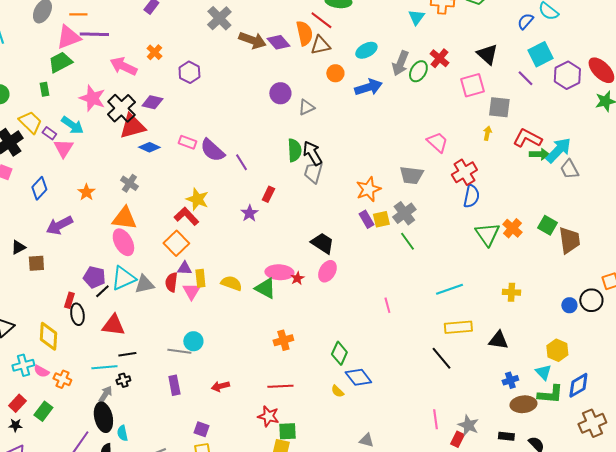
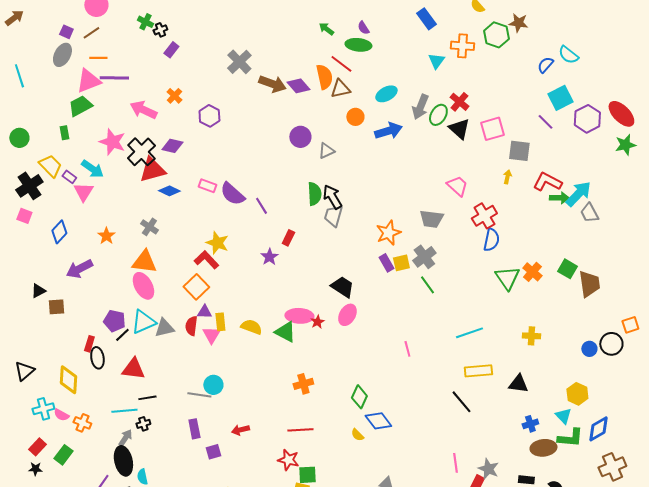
black triangle: (487, 54) -> (459, 129), moved
purple square: (201, 429) -> (213, 452), moved, turned -35

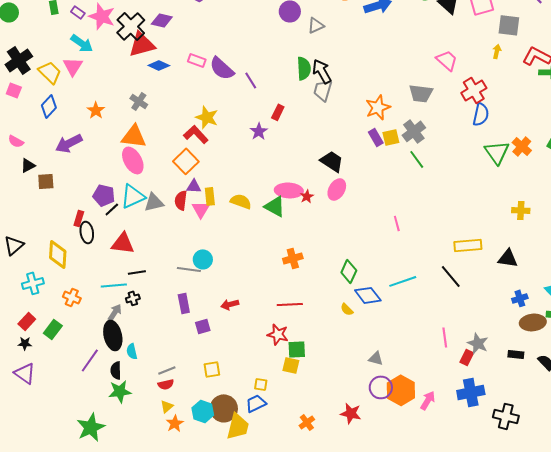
yellow trapezoid: (50, 166) -> (50, 72), moved
purple rectangle: (69, 177) -> (78, 12), moved
cyan line: (469, 333) -> (403, 281), moved
pink semicircle: (61, 415) -> (16, 141), moved

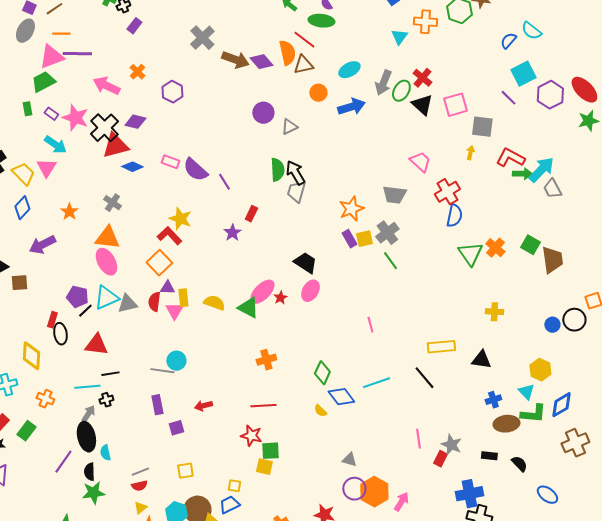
pink ellipse: (289, 190) -> (262, 292), turned -48
blue cross: (471, 392) -> (469, 494), moved

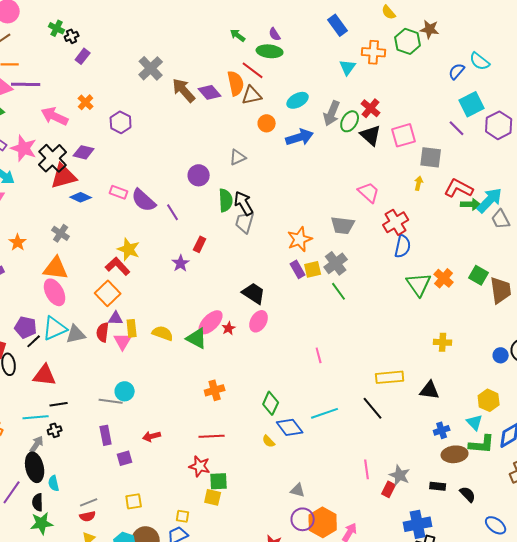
brown arrow: (235, 60) -> (184, 90), turned -152
purple circle: (263, 113) -> (199, 175), moved

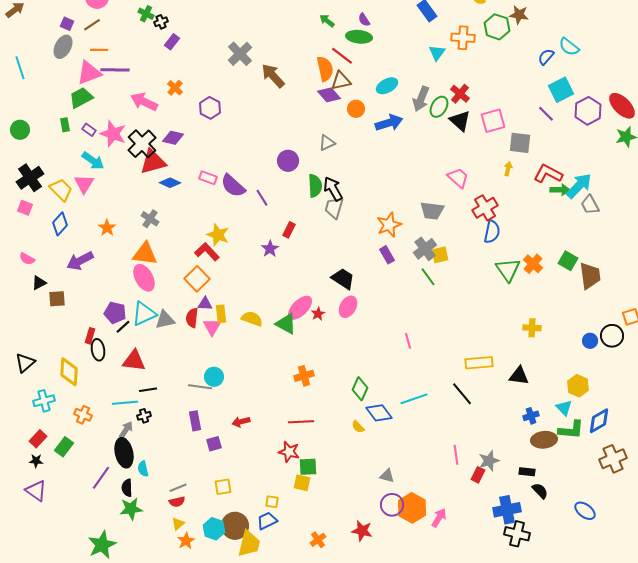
purple diamond: (210, 92) -> (329, 95), moved
yellow square: (313, 269) -> (440, 255), moved
gray star: (400, 475) -> (489, 461), turned 30
black semicircle: (468, 494) -> (540, 491), moved

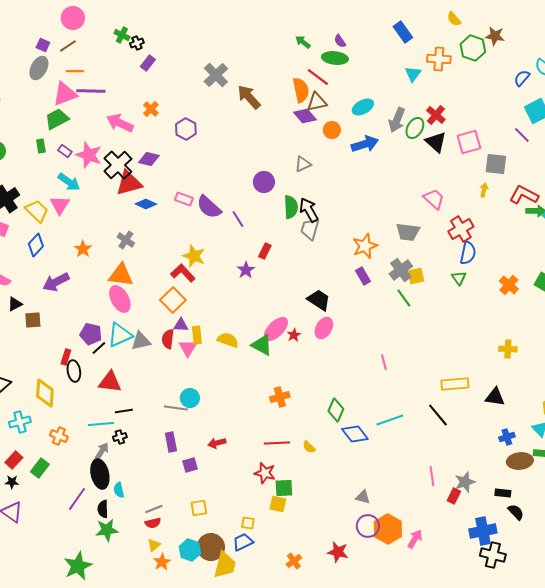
green triangle: (508, 270) -> (459, 278), moved, size x0.6
yellow semicircle: (358, 427) -> (309, 447), moved

